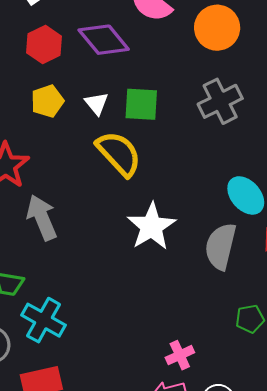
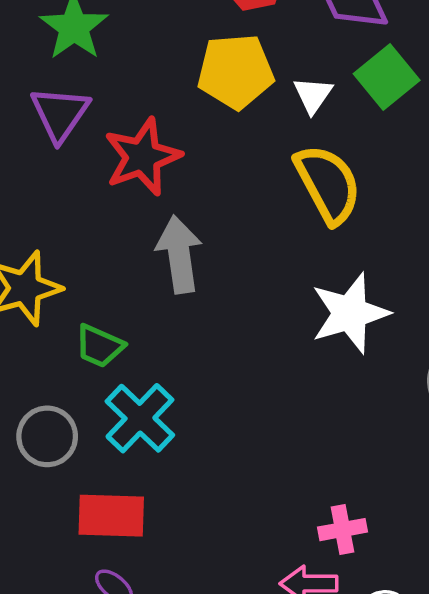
yellow pentagon: (47, 101) -> (236, 71), size x1.4
green square: (141, 104) -> (387, 77), moved, turned 33

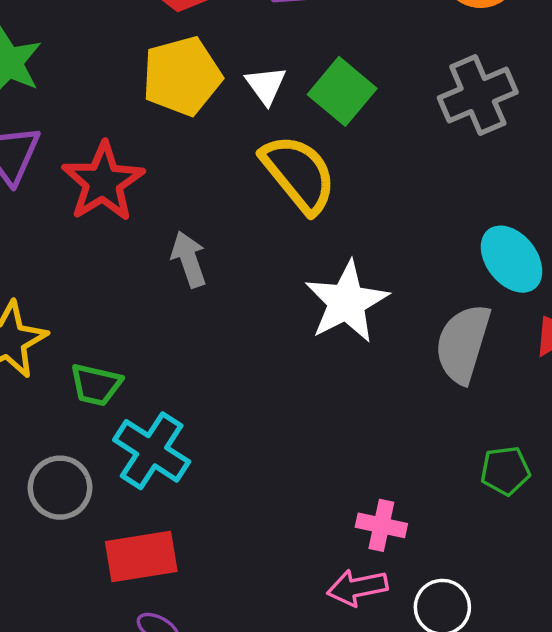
green square: (387, 77) -> (342, 91), moved
gray arrow: (179, 254) -> (189, 259), moved, size x0.7
pink cross: (343, 530) -> (381, 525), turned 33

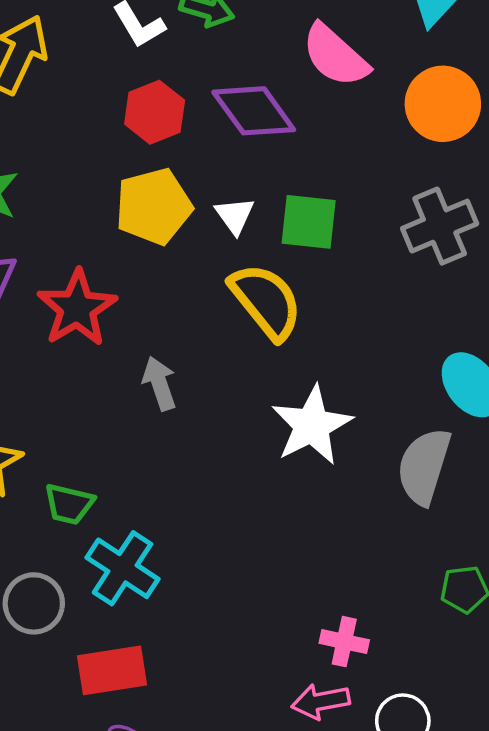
green square: (342, 91) -> (309, 222), turned -34

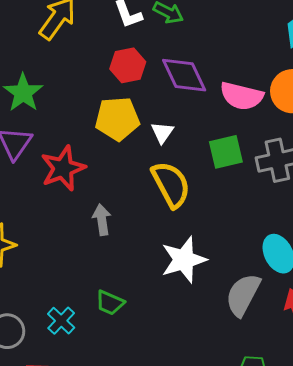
pink semicircle: (335, 56) -> (242, 96), moved, turned -39
green square: (309, 222) -> (226, 152), moved, turned -30
green trapezoid: (69, 504) -> (110, 303), moved
cyan cross: (123, 568) -> (61, 321), size x0.7

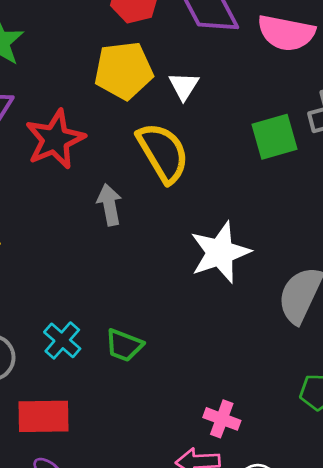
green square: (226, 152) -> (274, 137), moved
yellow semicircle: (171, 184) -> (163, 153), moved
green trapezoid: (110, 303) -> (124, 345), moved

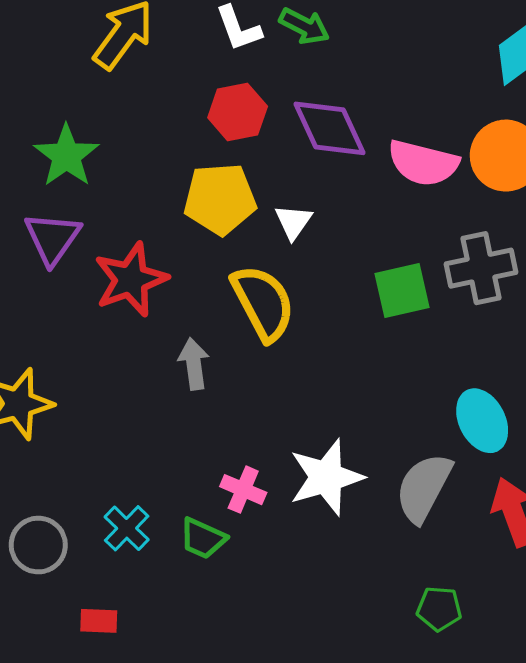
white star: (220, 252) -> (326, 477), moved
red rectangle: (44, 416) -> (99, 621), size x0.6
pink cross: (222, 419) -> (243, 490), moved

